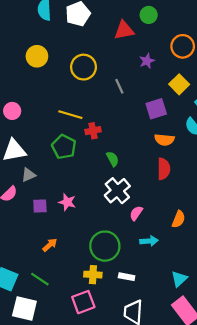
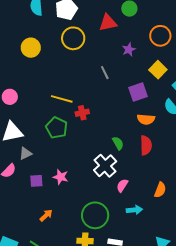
yellow circle: (83, 67) -> (73, 38), moved
green semicircle: (113, 159) -> (118, 143), moved

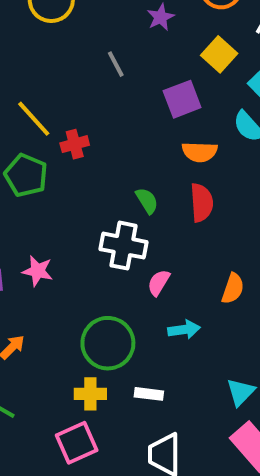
yellow line: (62, 99) -> (34, 119), turned 35
white cross: (105, 166) -> (124, 246), turned -35

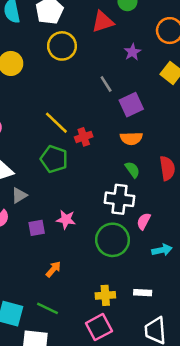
purple square: (182, 99) -> (131, 105), moved
orange semicircle: (200, 152) -> (131, 138), moved
green circle: (108, 343) -> (112, 240), moved

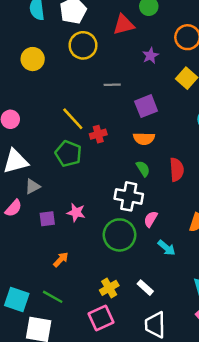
gray line: (106, 84) -> (112, 85), moved, turned -63
cyan arrow: (162, 250) -> (166, 248), turned 48
white rectangle: (143, 293) -> (145, 288), turned 35
yellow cross: (105, 295) -> (109, 288), turned -30

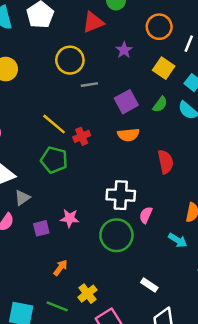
yellow circle: (83, 45) -> (70, 60), moved
green semicircle: (143, 169) -> (160, 104), moved, turned 77
cyan arrow: (166, 248) -> (178, 240), moved
yellow cross: (109, 288) -> (87, 294), moved

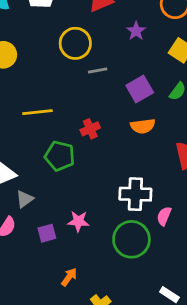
yellow line: (54, 124) -> (37, 112), moved, turned -45

